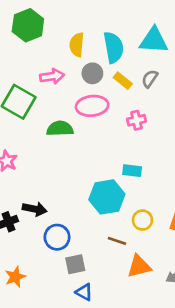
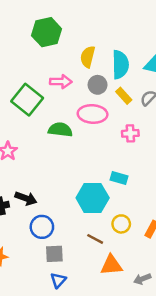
blue triangle: (84, 292) -> (58, 280), turned 35

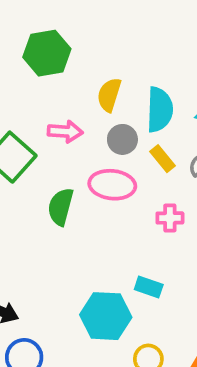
green semicircle: (60, 130) -> (61, 207), turned -85

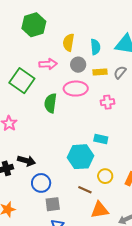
cyan semicircle: (160, 110) -> (95, 47), size x0.7
yellow rectangle: (163, 159) -> (100, 72), turned -48

